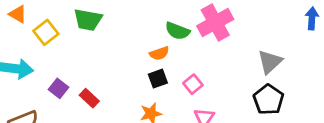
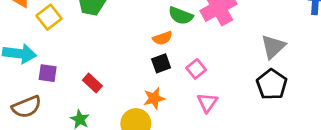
purple square: (58, 88) -> (48, 73), moved, turned -30

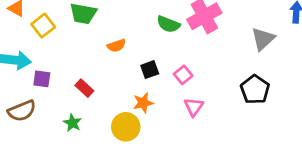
orange semicircle: (162, 38) -> (116, 46), moved
gray triangle: (273, 47) -> (263, 39), moved

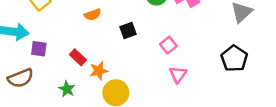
orange semicircle: (116, 46) -> (93, 15), moved
black square: (150, 70) -> (128, 30), moved
orange star: (143, 103) -> (99, 71), moved

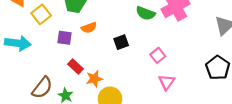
purple square: (39, 49) -> (64, 38), moved
brown semicircle: (21, 78) -> (42, 88), moved, turned -30

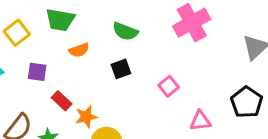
green semicircle: (146, 13) -> (125, 31), moved
purple square: (64, 38) -> (37, 72), moved
pink triangle: (167, 82) -> (200, 121), moved, turned 49

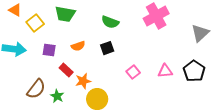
orange semicircle: (79, 50) -> (78, 46), moved
pink square: (169, 86) -> (133, 72), moved
pink triangle: (200, 121) -> (165, 71), moved

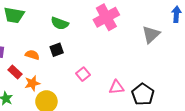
orange semicircle: (78, 46) -> (32, 55), moved, turned -144
pink triangle: (165, 71) -> (116, 87), moved
black pentagon: (194, 71) -> (143, 94), moved

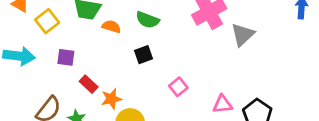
gray triangle: (151, 35) -> (243, 35), moved
orange semicircle: (32, 55) -> (111, 27), moved

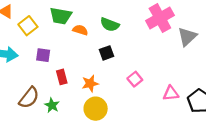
red rectangle: (89, 84) -> (62, 77), turned 32
orange star: (111, 99) -> (90, 83), moved

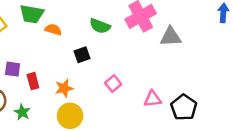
green semicircle: (110, 25) -> (100, 26), moved
gray triangle: (187, 37) -> (171, 37), turned 40
purple square: (43, 55) -> (13, 69), moved

